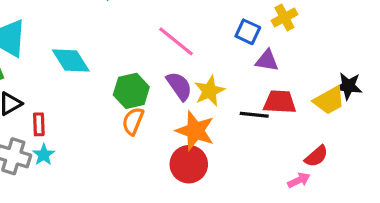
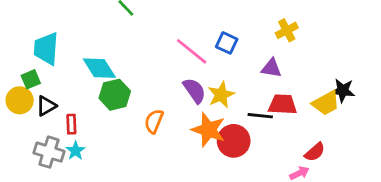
blue square: (248, 32) -> (227, 43), moved
green hexagon: (131, 91) -> (115, 95), moved
red circle: (189, 164) -> (234, 141), moved

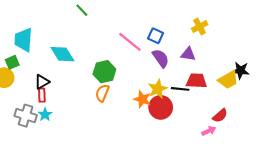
purple semicircle: (194, 91) -> (161, 58), moved
green hexagon: (115, 95) -> (104, 72), moved
yellow star: (221, 95) -> (158, 89), moved
black triangle: (46, 106) -> (42, 82), moved
orange star: (208, 130) -> (142, 99), size x0.7

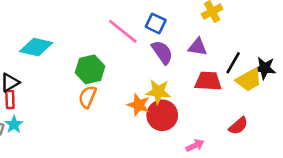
cyan diamond: (62, 54) -> (36, 47), turned -45
yellow star: (158, 89) -> (158, 92), turned 30
black line: (180, 89) -> (233, 63), moved, turned -66
pink arrow: (209, 131) -> (195, 145), moved

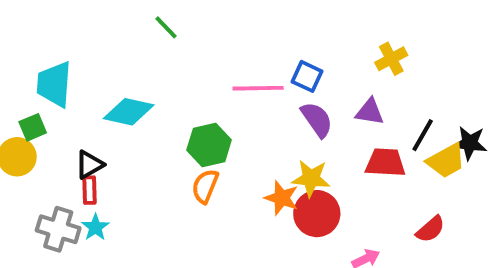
pink line: (123, 31) -> (258, 88), turned -40

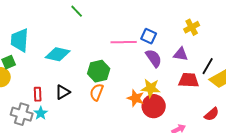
black triangle: (90, 165) -> (63, 92), moved

